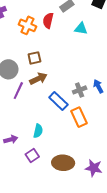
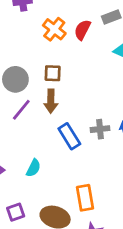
brown arrow: (38, 79) -> (51, 101), turned 102
orange rectangle: (79, 117) -> (85, 198), moved
purple square: (32, 156) -> (16, 212), moved

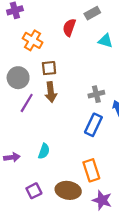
orange cross: (54, 29) -> (33, 40), moved
gray cross: (100, 129) -> (96, 94), moved
blue rectangle: (69, 136) -> (93, 125), moved, turned 65

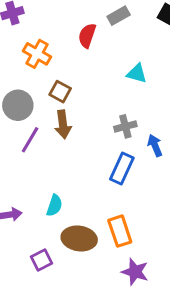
cyan triangle: (105, 41) -> (137, 73), moved
brown square: (49, 68) -> (60, 92), turned 35
brown ellipse: (68, 190) -> (79, 238), moved

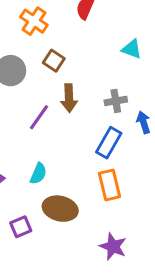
brown arrow: (63, 124) -> (69, 98), moved
purple line: (30, 140) -> (39, 117), moved
orange rectangle: (120, 231) -> (109, 185), moved

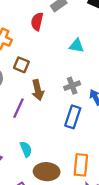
cyan semicircle: (38, 174) -> (26, 149), turned -35
orange rectangle: (109, 185) -> (81, 165), moved, turned 30

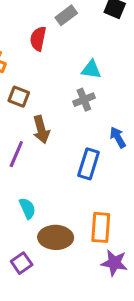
gray cross: (72, 86) -> (84, 100), moved

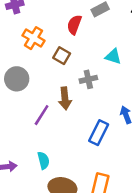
brown square: (19, 97) -> (62, 56), moved
gray cross: (84, 100) -> (88, 79), moved

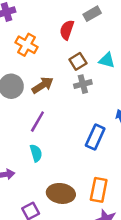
brown square: (62, 56) -> (78, 61), moved, turned 30
brown arrow: (65, 98) -> (43, 85), moved, turned -115
cyan semicircle: (43, 160) -> (36, 153), moved

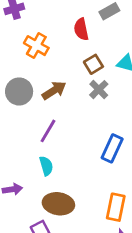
red semicircle: (67, 30) -> (81, 29), turned -30
gray cross: (83, 84) -> (99, 90), turned -30
brown ellipse: (61, 193) -> (58, 204), moved

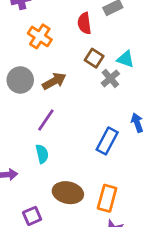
brown square: (93, 64) -> (94, 58), turned -30
gray cross: (99, 90) -> (110, 78), moved
brown ellipse: (58, 204) -> (68, 193), moved

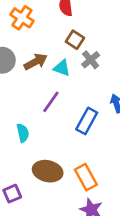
cyan triangle: (125, 59) -> (62, 68), moved
purple line: (46, 120) -> (51, 102), moved
orange rectangle: (107, 198) -> (86, 177), turned -45

